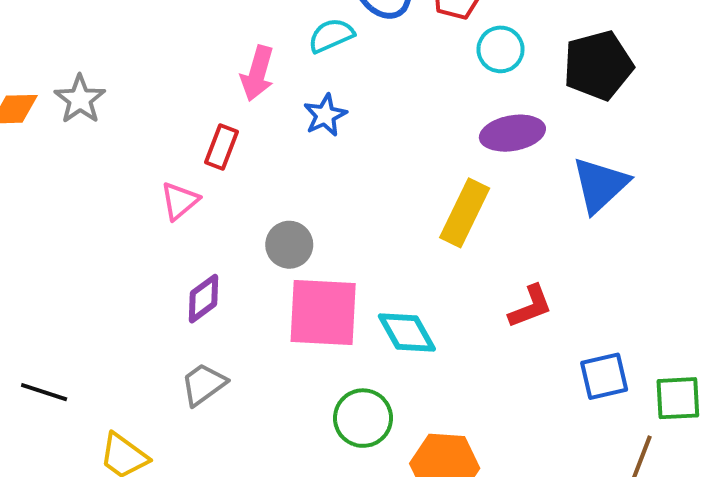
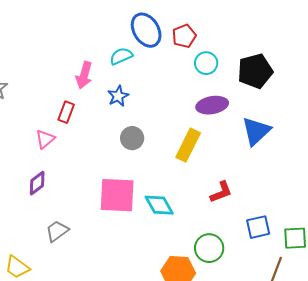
gray circle: (289, 245) -> (132, 138), moved
purple diamond: (204, 299) -> (37, 183), moved
green circle: (363, 418) -> (209, 248), moved

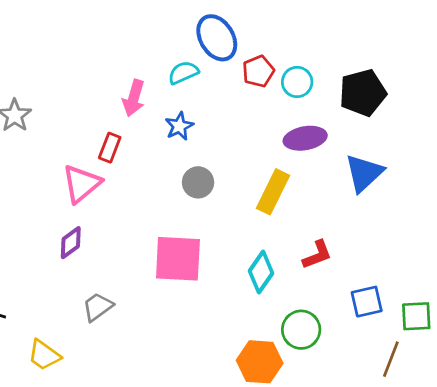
red pentagon: (184, 36) -> (258, 71), moved
pink triangle: (45, 139) -> (82, 184), size x1.5
cyan diamond: (159, 205) -> (261, 272), moved, turned 64

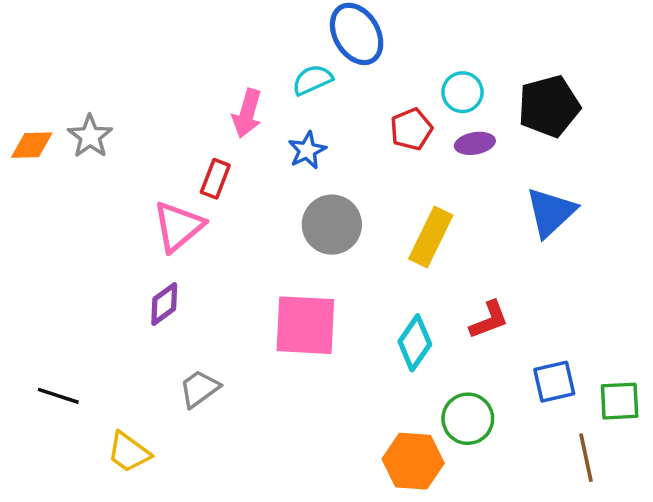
red pentagon: (258, 71) -> (411, 129), moved
purple ellipse: (305, 138) -> (475, 143), moved, size x0.7
gray circle: (198, 182) -> (332, 225), size x1.4
brown line: (391, 359) -> (586, 458), turned -33

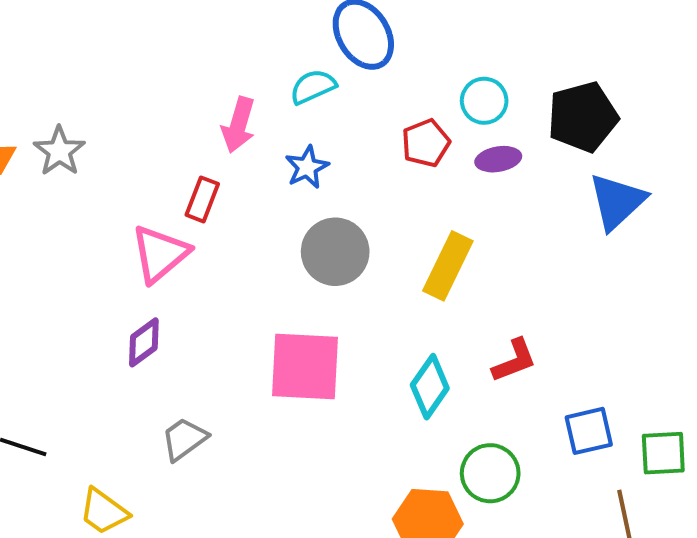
blue triangle: (551, 212) -> (617, 201), moved

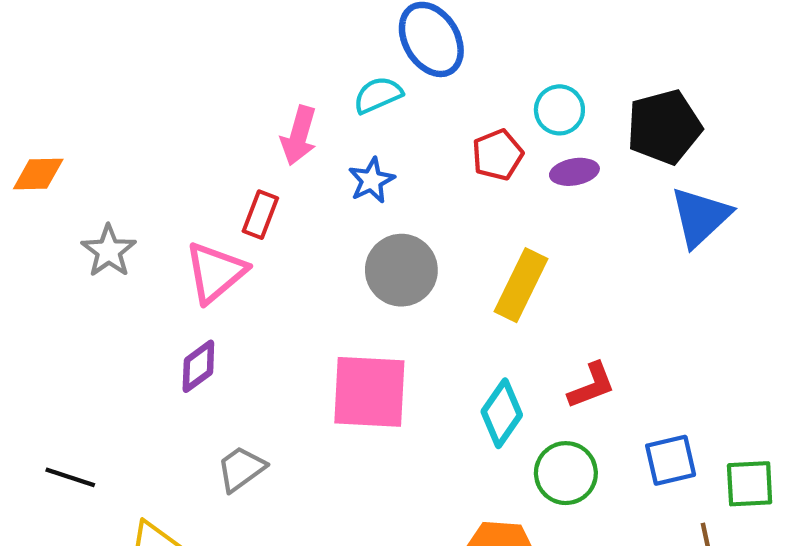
gray star: (59, 151) -> (109, 251), moved
green circle: (490, 473) -> (566, 473), moved

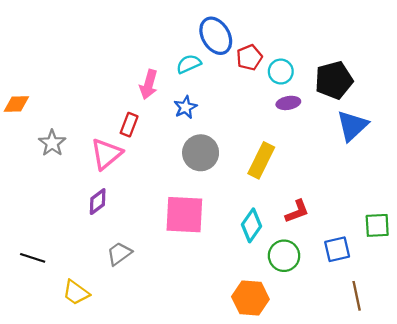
red pentagon: (498, 155) -> (249, 57), moved
green square: (750, 484) -> (377, 225), moved

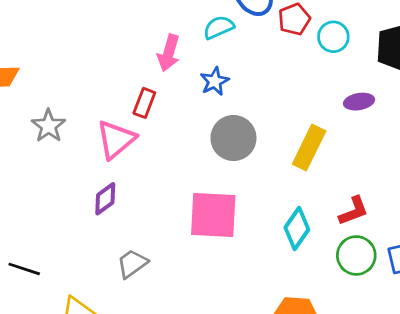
purple ellipse: (288, 103) -> (359, 102), moved
green circle: (284, 256) -> (356, 255), moved

